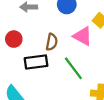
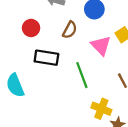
brown semicircle: (52, 42) -> (70, 30), moved

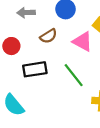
brown semicircle: (70, 30) -> (49, 36), turned 48

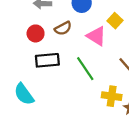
red circle: (11, 46) -> (36, 33), moved

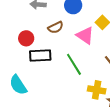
red circle: (36, 33) -> (26, 38), moved

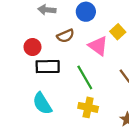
cyan semicircle: (18, 85) -> (42, 103), moved
yellow cross: (97, 90) -> (88, 107), moved

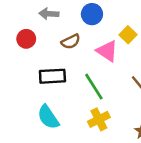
red circle: (32, 47) -> (26, 39), moved
yellow cross: (88, 107) -> (99, 119), turned -36

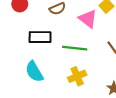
green line: (94, 87) -> (75, 48), turned -55

